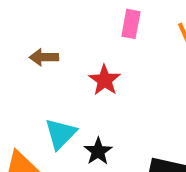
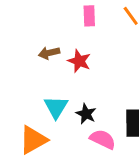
brown arrow: (44, 57) -> (49, 53), moved

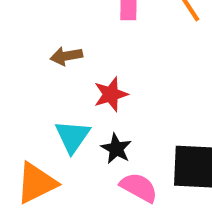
red star: (79, 61) -> (111, 94), moved, turned 30

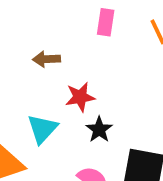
black star: (116, 149) -> (99, 130), moved

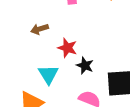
red star: (80, 97) -> (67, 48), turned -30

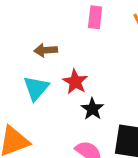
cyan triangle: (48, 74) -> (36, 88), moved

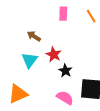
brown arrow: (46, 50) -> (34, 36), turned 40

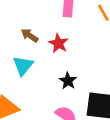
red star: (54, 55) -> (58, 43), moved

